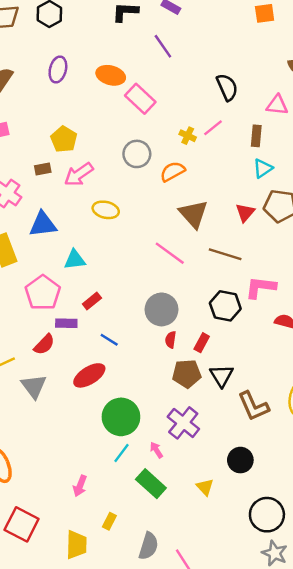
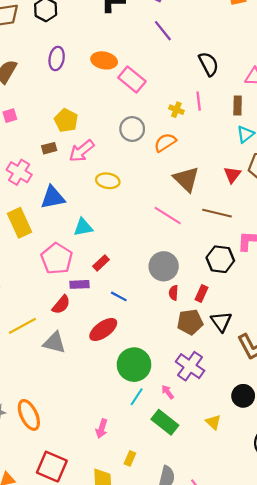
purple line: (163, 46) -> (163, 31), moved
pink line: (213, 128) -> (199, 101), turned -54
gray triangle: (34, 386) -> (54, 343), turned -35

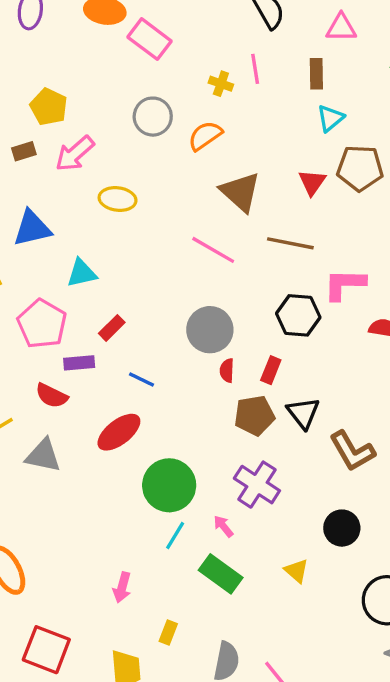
red semicircle: (61, 305) -> (52, 396), turned 78

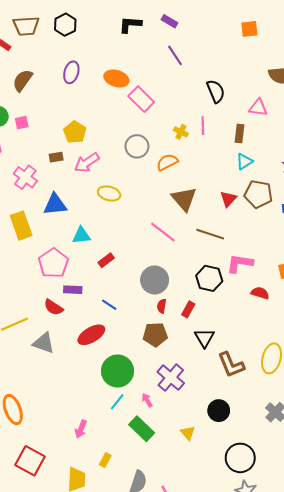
red rectangle: (112, 328) -> (106, 260), moved
brown pentagon: (254, 415) -> (155, 335), moved

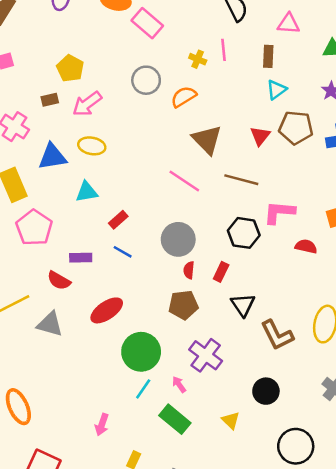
yellow ellipse: (109, 193) -> (92, 146), moved
pink pentagon: (53, 263) -> (34, 228), moved
blue line: (109, 305) -> (123, 252), moved

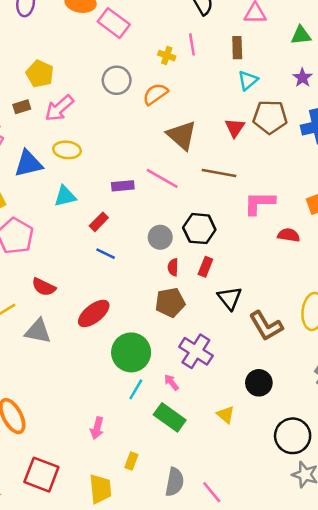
black hexagon: (244, 233) -> (199, 229), moved
gray circle: (178, 239) -> (160, 237), size x0.7
purple rectangle: (81, 258) -> (123, 186), moved

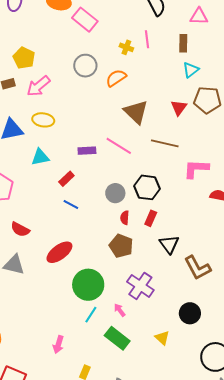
brown pentagon: (170, 303) -> (121, 246), turned 30

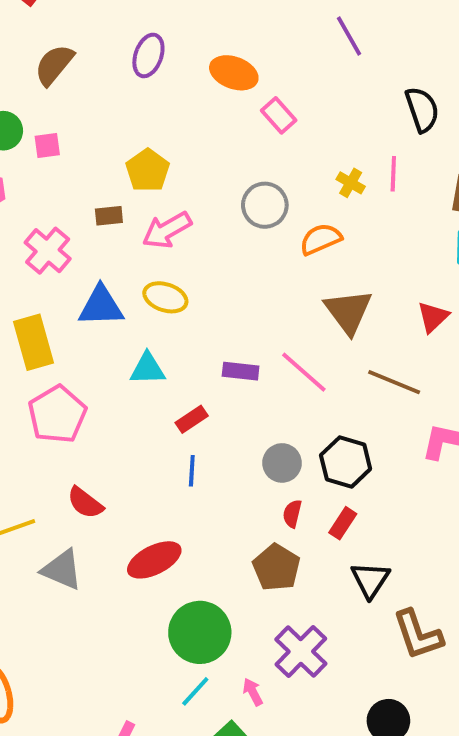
pink rectangle: (85, 20) -> (279, 115), size x0.7
blue line: (71, 205) -> (192, 471), turned 56

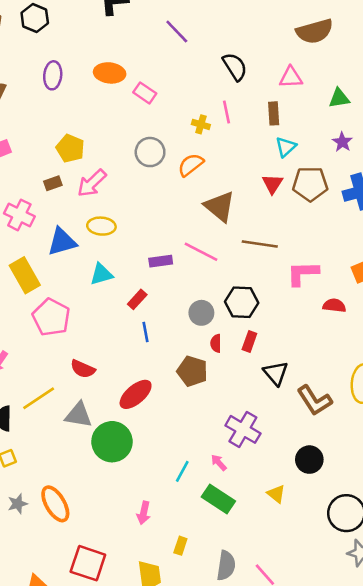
red triangle: (433, 317) -> (273, 184), moved
brown pentagon: (276, 567) -> (192, 371), moved
green circle: (200, 632) -> (112, 442), moved

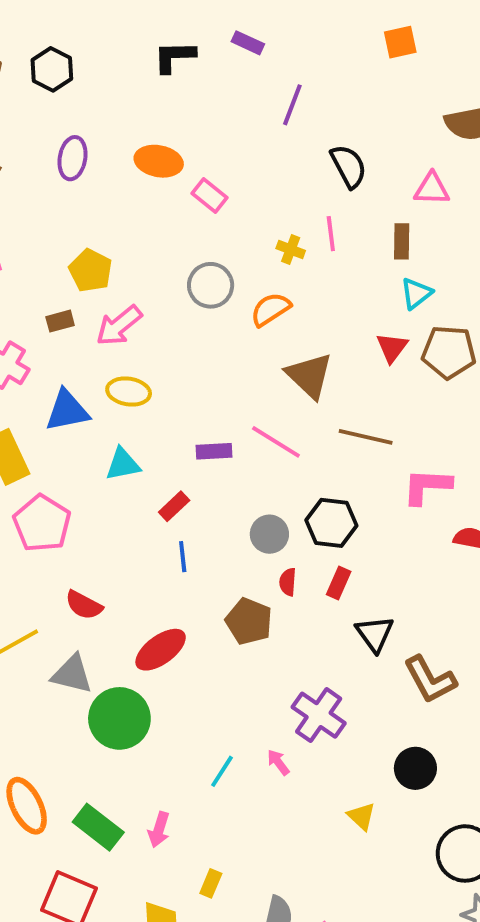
purple line: (177, 31) -> (292, 105), moved, turned 60
green rectangle: (218, 499) -> (98, 827), moved

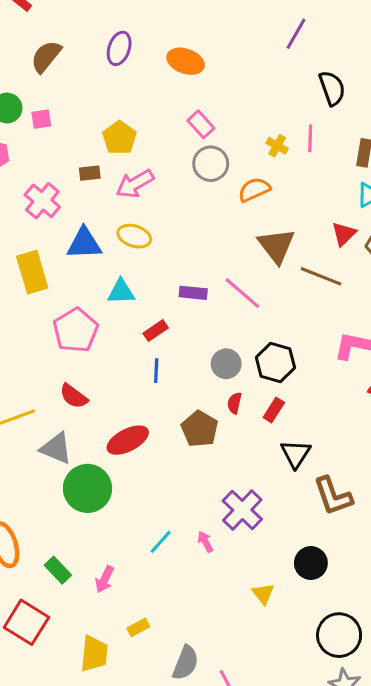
pink rectangle: (209, 195) -> (201, 124), moved
brown line: (366, 437) -> (321, 276), moved
pink pentagon: (42, 523) -> (76, 330), moved
green rectangle: (98, 827) -> (58, 570), size x0.7
yellow rectangle: (211, 883) -> (138, 627), turned 30

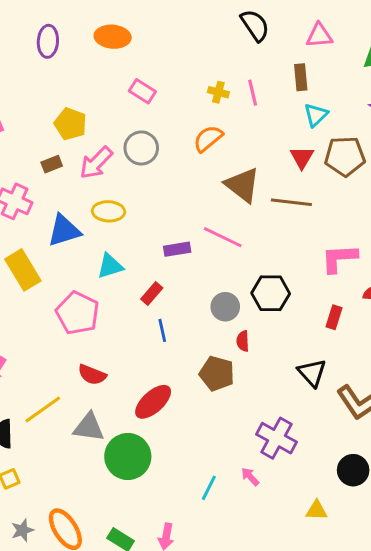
pink line: (310, 138) -> (253, 93), moved
gray circle: (211, 164) -> (141, 148), moved
red rectangle: (274, 410) -> (334, 317), moved
yellow triangle: (263, 594) -> (317, 510), turned -35

